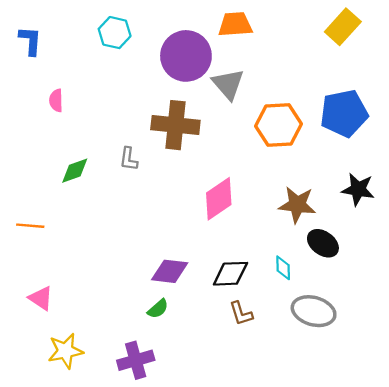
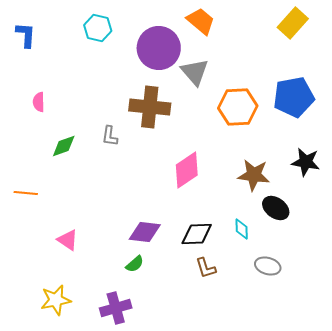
orange trapezoid: (235, 24) -> (201, 21), turned 44
pink semicircle: (56, 100) -> (39, 102), moved
pink triangle: (41, 298) -> (68, 240), moved
gray ellipse: (314, 311) -> (268, 266), size x0.7

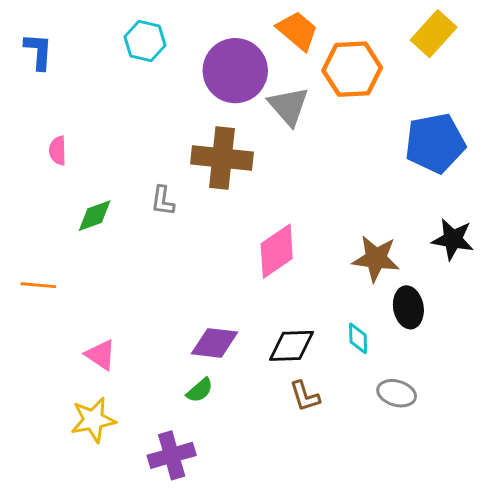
orange hexagon: (238, 107) -> (352, 69), moved
black ellipse: (276, 208) -> (408, 307), turned 44
yellow star: (56, 300) -> (93, 420), moved

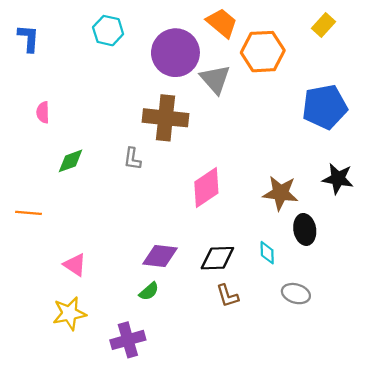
yellow rectangle: (434, 34) -> (324, 25), size x0.7
gray L-shape: (163, 201) -> (132, 159), moved

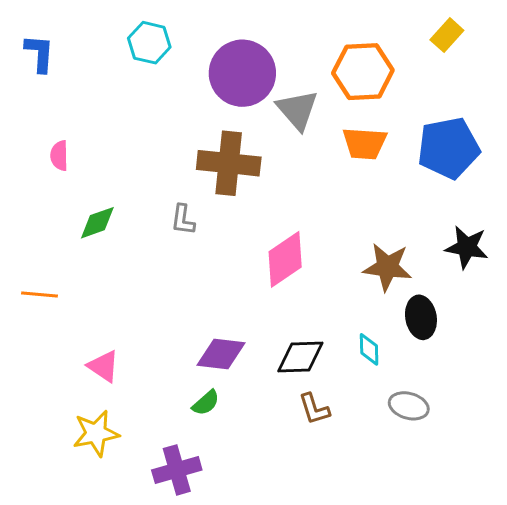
orange trapezoid: (222, 23) -> (364, 143), moved, turned 144

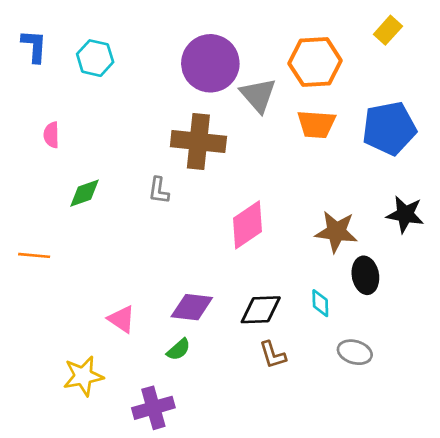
cyan hexagon: (149, 43) -> (95, 58), moved
pink triangle: (104, 366) -> (122, 319), moved

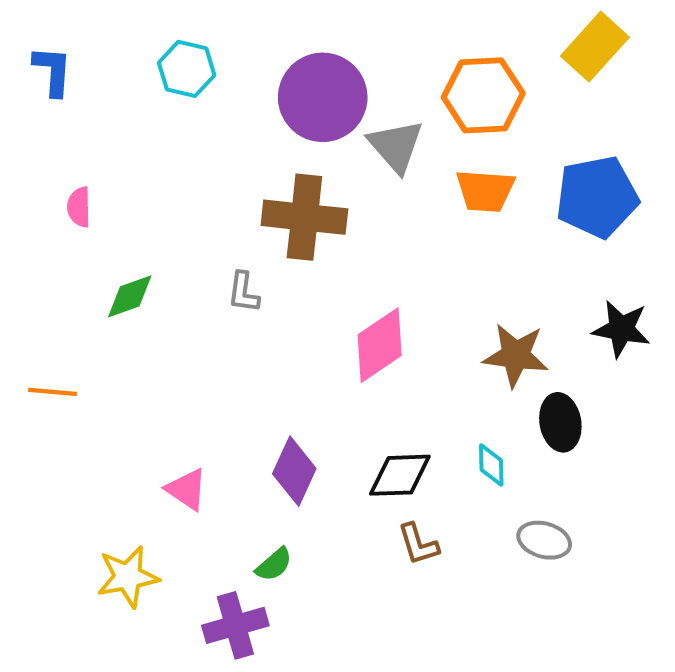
yellow rectangle: (388, 30) -> (595, 47), size x1.5
cyan hexagon: (95, 58) -> (187, 69), moved
purple diamond: (192, 307) -> (294, 471), turned -72
green semicircle: (179, 350) -> (274, 565), moved

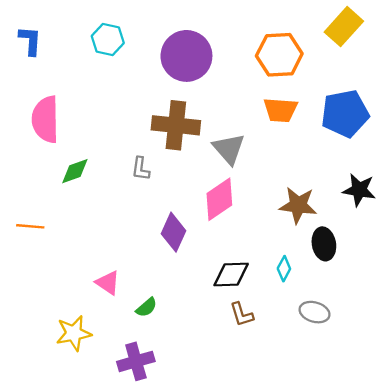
gray triangle: (396, 146) -> (229, 149), moved
pink semicircle: (79, 207) -> (45, 119), size x2.0
cyan diamond: (491, 465) -> (284, 269), turned 30
purple diamond: (294, 471) -> (174, 232), moved
green semicircle: (274, 565) -> (147, 307), moved

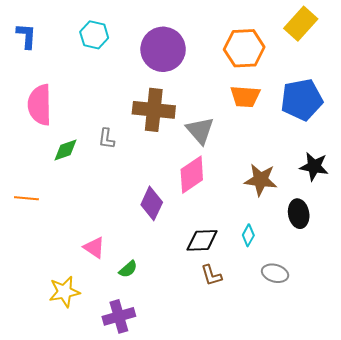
gray L-shape: (141, 169) -> (107, 139), moved
black ellipse: (324, 244) -> (299, 214), moved

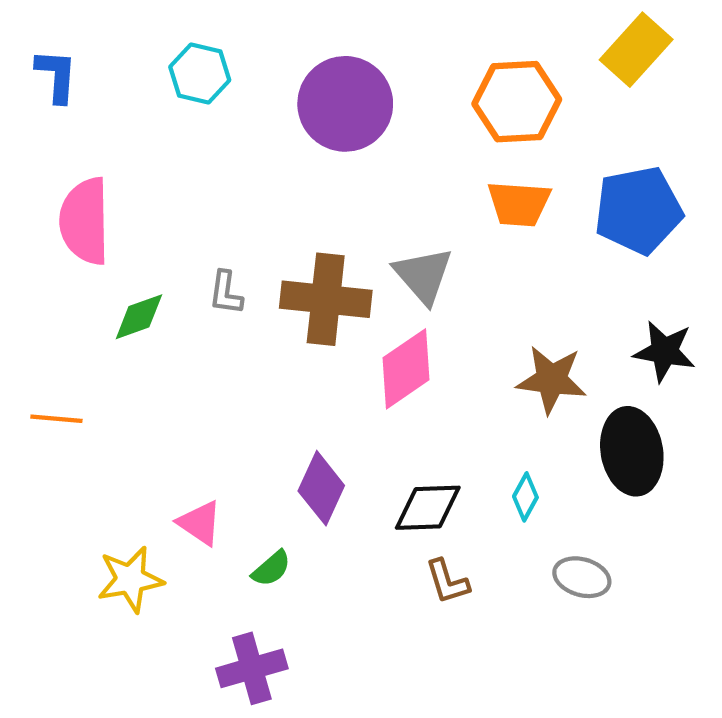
brown cross: (154, 110) -> (326, 299), moved
purple diamond: (152, 203) -> (321, 488), moved
black ellipse: (299, 214) -> (632, 451), size x1.4
yellow star: (64, 292) -> (130, 579), moved

